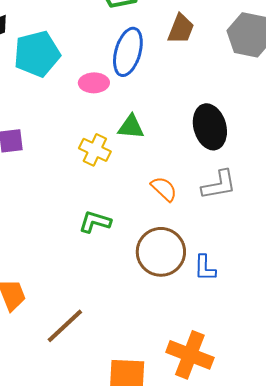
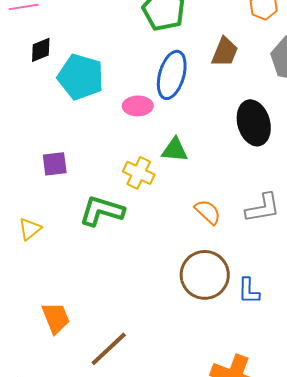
cyan pentagon: (37, 54) -> (81, 77), turned 30
black ellipse: (210, 127) -> (254, 123), moved
green L-shape: (95, 222) -> (102, 211), moved, size x1.4

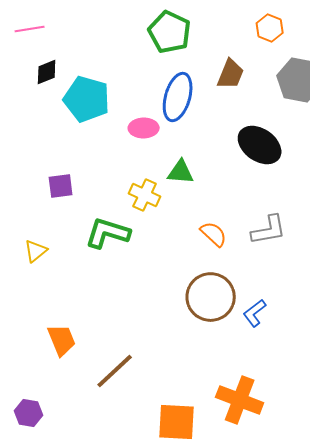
black ellipse: (254, 123) -> (260, 145), turned -39
blue L-shape: (249, 291) -> (255, 313), turned 52

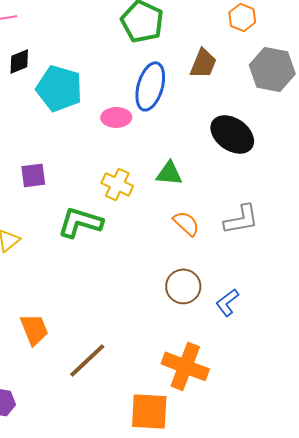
green triangle: (181, 172) -> (169, 173), moved
brown circle: (211, 297) -> (183, 286), size x0.7
orange cross: (240, 400) -> (185, 366), moved

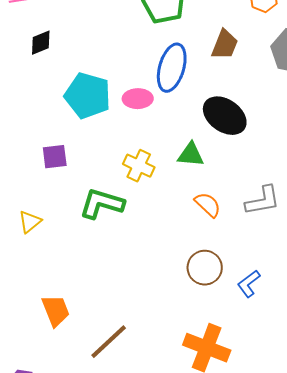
cyan pentagon: (59, 88) -> (88, 96), moved
black ellipse: (232, 134) -> (225, 116), moved

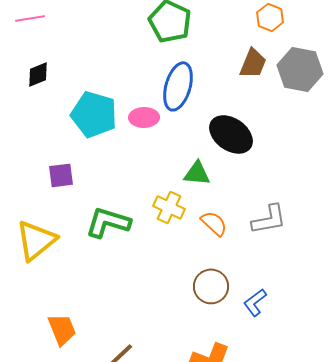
black diamond: (41, 43) -> (38, 74), moved
brown trapezoid: (225, 45) -> (253, 63), moved
yellow cross: (139, 166) -> (169, 207), moved
yellow triangle: (30, 222) -> (36, 240), size x1.8

